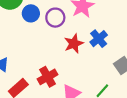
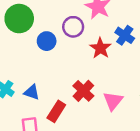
blue circle: (31, 13) -> (47, 41), moved

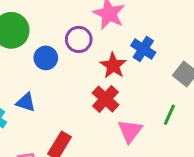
red cross: (83, 91) -> (105, 99), moved
blue triangle: (32, 92) -> (26, 102), moved

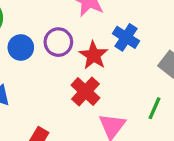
purple circle: (79, 39) -> (58, 42), moved

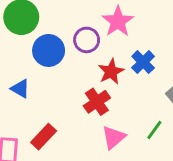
purple circle: (58, 42) -> (87, 40), moved
blue circle: (21, 47) -> (49, 50), size x1.4

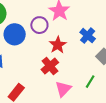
blue cross: (143, 62) -> (88, 36), moved

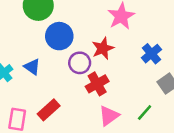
purple circle: (39, 25) -> (80, 63), moved
red star: (58, 45) -> (103, 48), moved

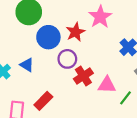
red star: (103, 48) -> (75, 32), moved
pink triangle: (109, 116) -> (107, 85), moved, turned 42

